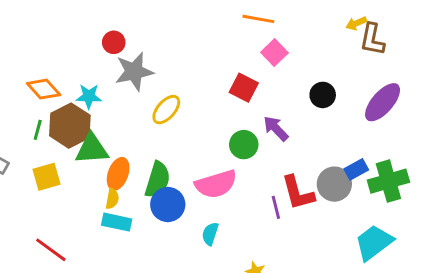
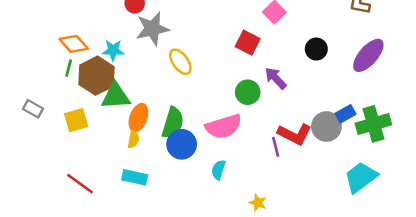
yellow ellipse: (166, 110) -> (180, 62), turned -76
green line: (38, 130) -> (69, 68), moved
red L-shape: (298, 193) -> (295, 134), turned -48
cyan rectangle: (117, 222) -> (135, 177), moved

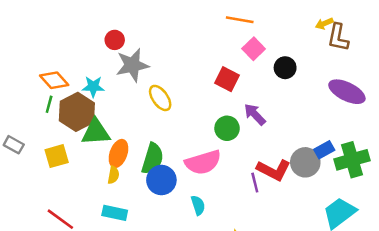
black circle: (316, 49) -> (285, 68), moved
purple ellipse: (368, 55) -> (347, 92), turned 75
cyan semicircle: (218, 170) -> (198, 205), turned 144

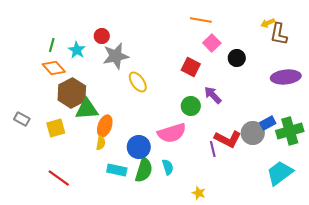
cyan star: (93, 87) -> (77, 50), moved, turned 30
purple ellipse: (347, 92) -> (286, 77), turned -32
green line: (49, 104) -> (52, 45), moved
green semicircle: (153, 159) -> (144, 170), moved
cyan rectangle: (115, 213) -> (117, 170), moved

